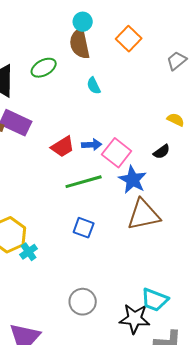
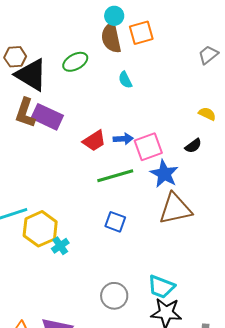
orange square: (129, 39) -> (141, 33), moved, turned 30
pink square: (117, 153) -> (148, 147), turned 32
cyan trapezoid: (155, 300) -> (161, 287), moved

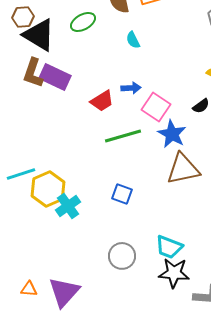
blue arrow: (123, 139) -> (131, 88), moved
pink square: (148, 147) -> (156, 107), turned -36
blue square: (115, 222) -> (122, 194), moved
cyan cross: (60, 246) -> (68, 206), size x1.4

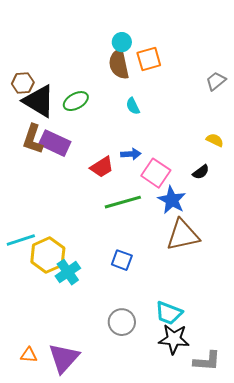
green ellipse: (83, 22) -> (76, 101), moved

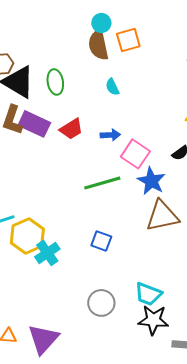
green ellipse: (76, 101) -> (55, 82), turned -70
red trapezoid: (102, 167) -> (71, 129), moved

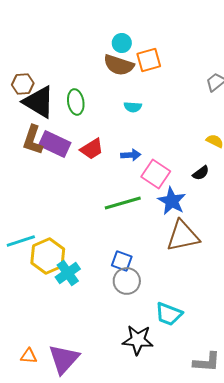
brown semicircle: (98, 45) -> (119, 65), turned -60
cyan semicircle: (112, 87) -> (133, 107), turned -60
gray circle: (101, 303) -> (127, 281), moved
black star: (153, 320) -> (138, 340), moved

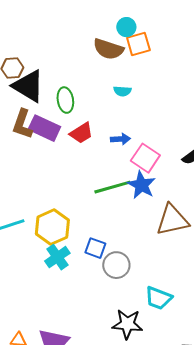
cyan circle: (122, 43) -> (126, 27), moved
green ellipse: (76, 102) -> (65, 100), moved
blue star: (172, 201) -> (141, 185), moved
yellow hexagon: (48, 256) -> (52, 227), moved
blue square: (122, 261) -> (95, 248), moved

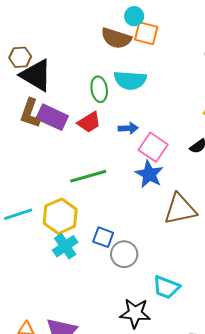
orange square: (138, 44) -> (146, 33), turned 30
cyan semicircle: (122, 91) -> (130, 80), size x1.8
green ellipse: (65, 100) -> (99, 89), moved
green line: (112, 187) -> (88, 176), moved

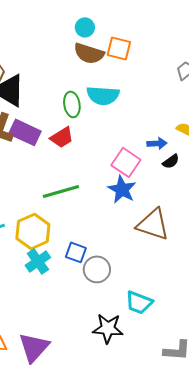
cyan circle: (134, 16) -> (85, 27), moved
blue arrow: (128, 128) -> (157, 143), moved
brown triangle: (180, 209) -> (153, 224), turned 30

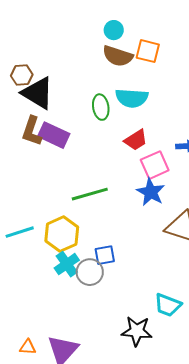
red trapezoid: (62, 137) -> (136, 140), moved
pink square: (126, 162) -> (155, 165), turned 32
blue square: (76, 252) -> (105, 255), turned -30
gray circle: (97, 269) -> (90, 272), moved

